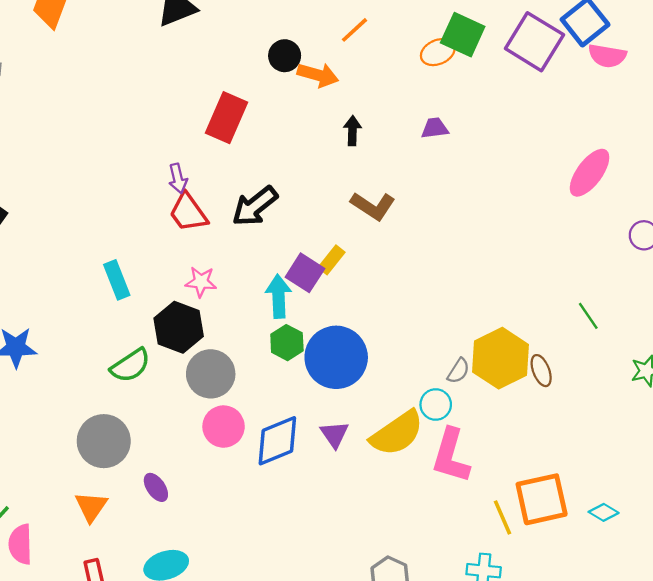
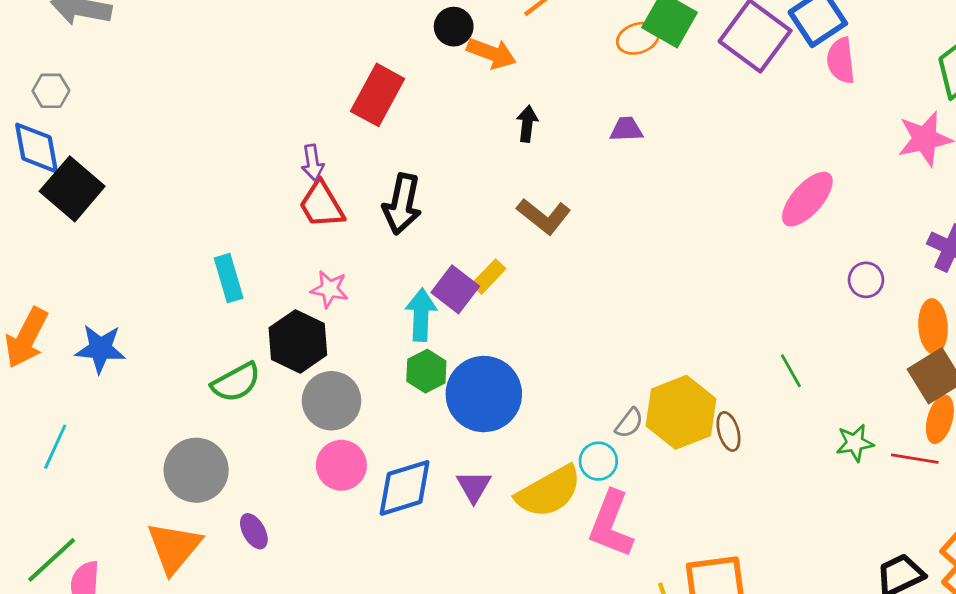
pink semicircle: (607, 56) -> (841, 61), turned 69
black arrow: (255, 206) -> (402, 204), turned -45
orange triangle: (91, 507) -> (174, 547), size x1.4

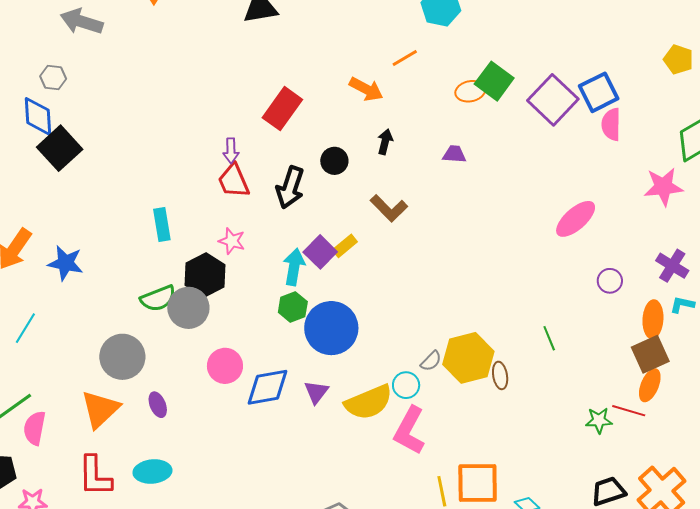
black circle: (454, 27) -> (334, 161), moved
gray circle: (332, 401) -> (188, 308), moved
green star: (855, 443) -> (599, 420), moved

